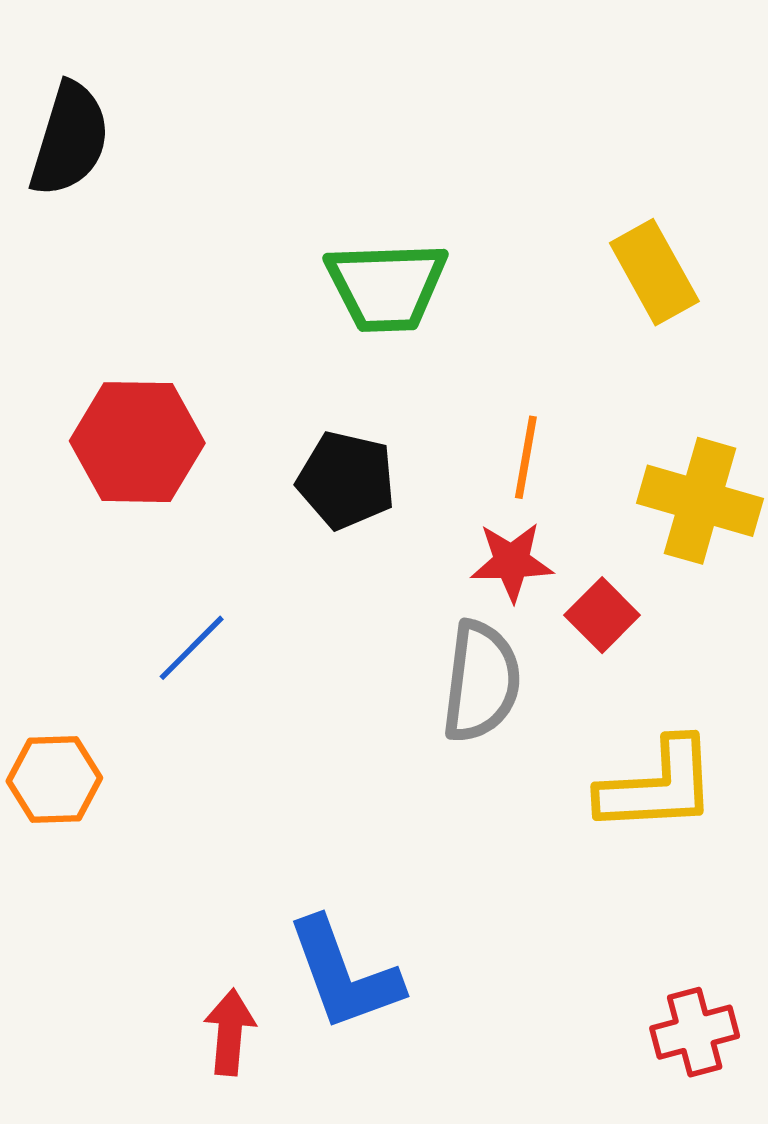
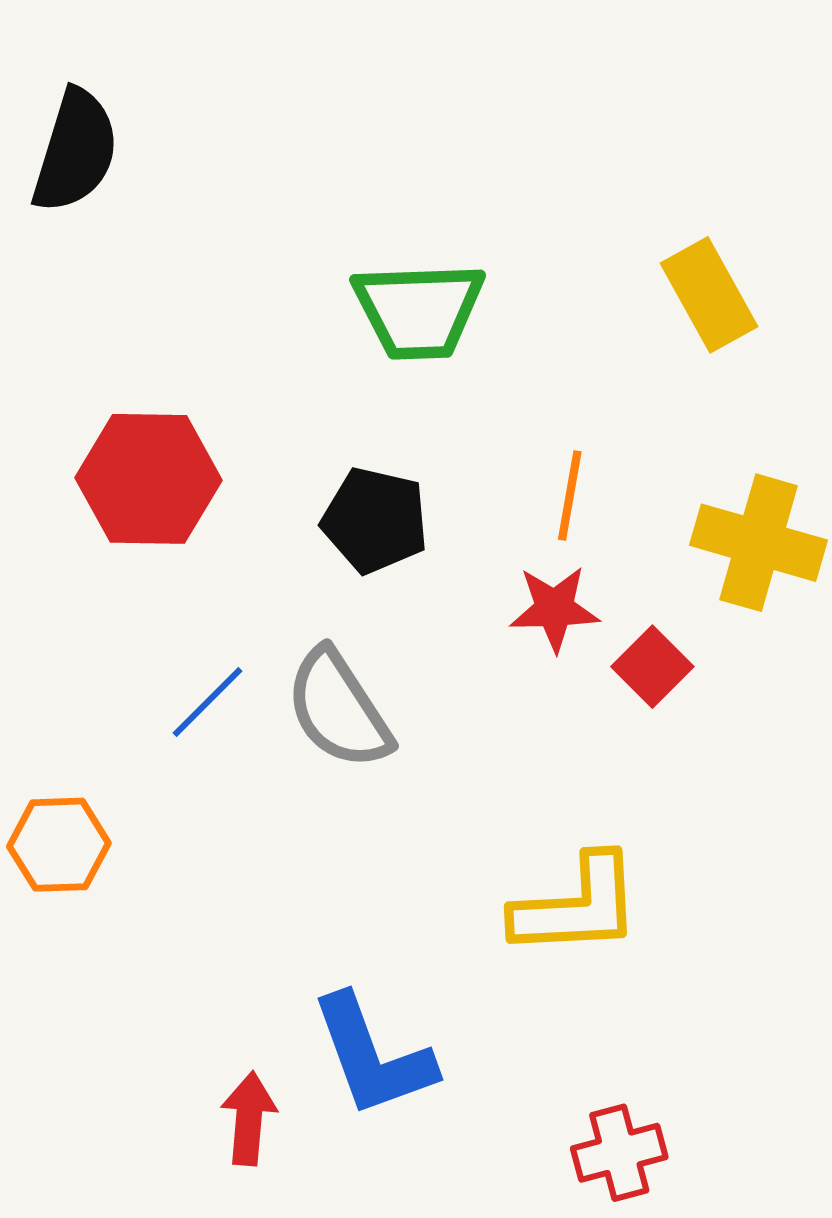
gray semicircle: (481, 682) -> (338, 709), moved, turned 140
yellow L-shape: (658, 786) -> (577, 906), moved
red cross: (695, 1032) -> (619, 1153), moved

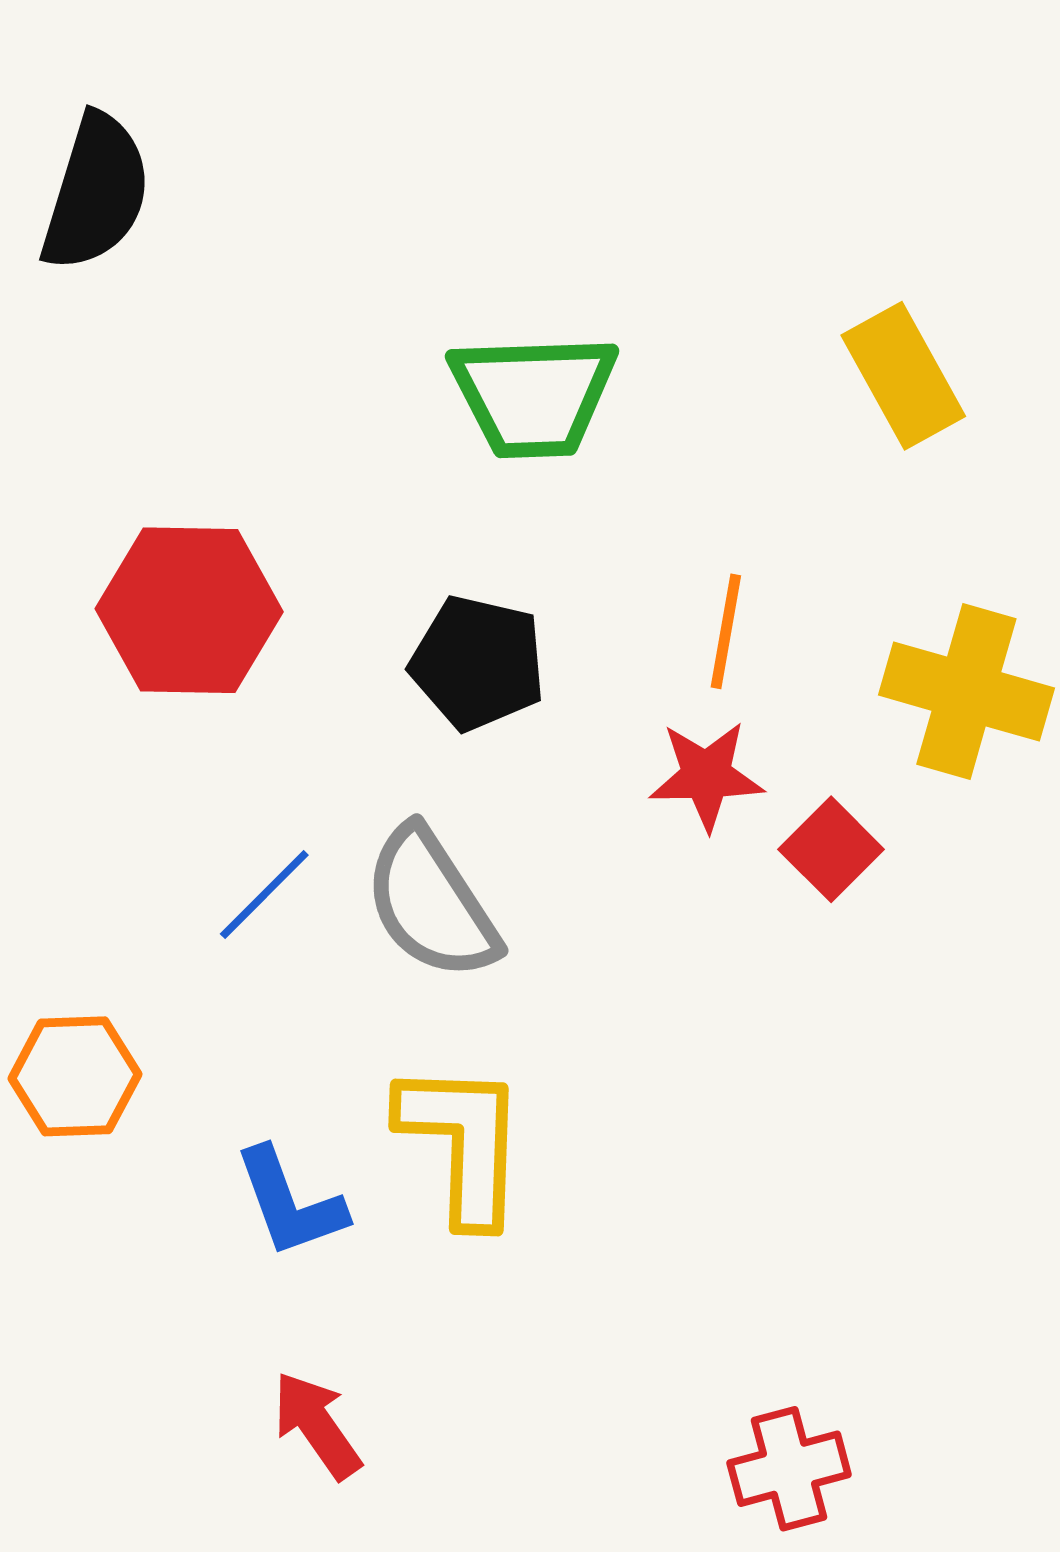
yellow L-shape: (577, 906) -> (463, 1143), moved, turned -85
blue L-shape: (373, 1056) -> (290, 1203), moved, size x0.7
red arrow: (249, 1118) -> (317, 1425), turned -40

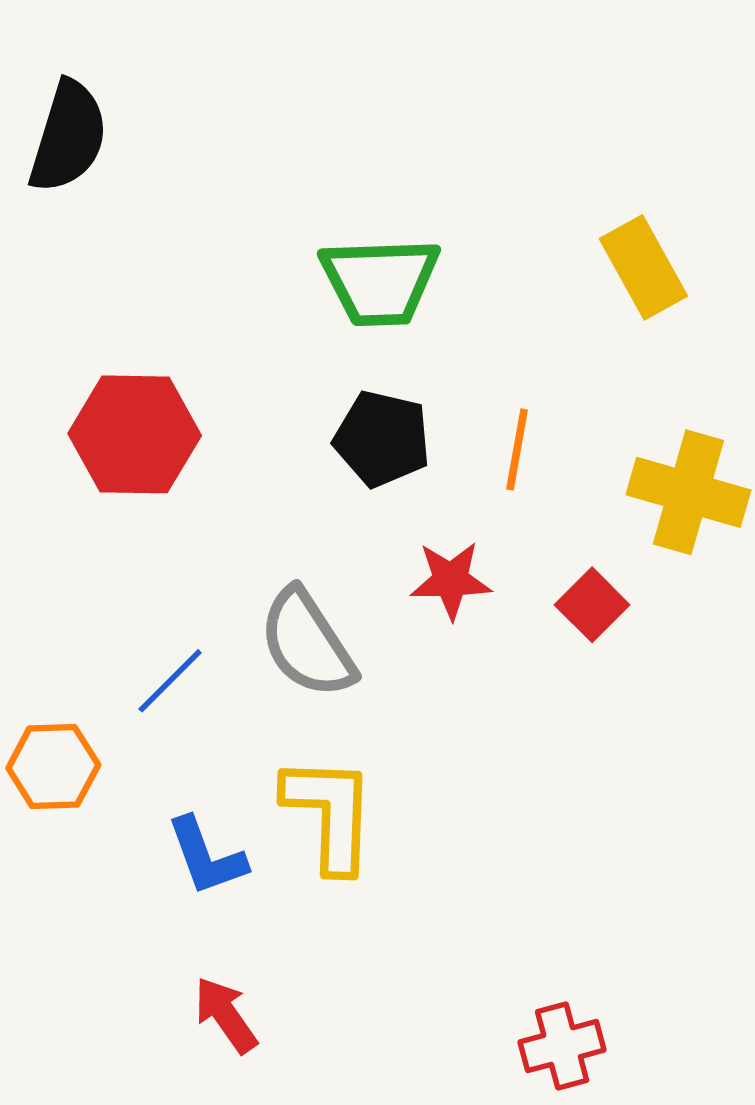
black pentagon: (478, 663) -> (382, 439), moved
red star: (706, 776) -> (451, 580), moved
blue line: (264, 894) -> (170, 681), moved

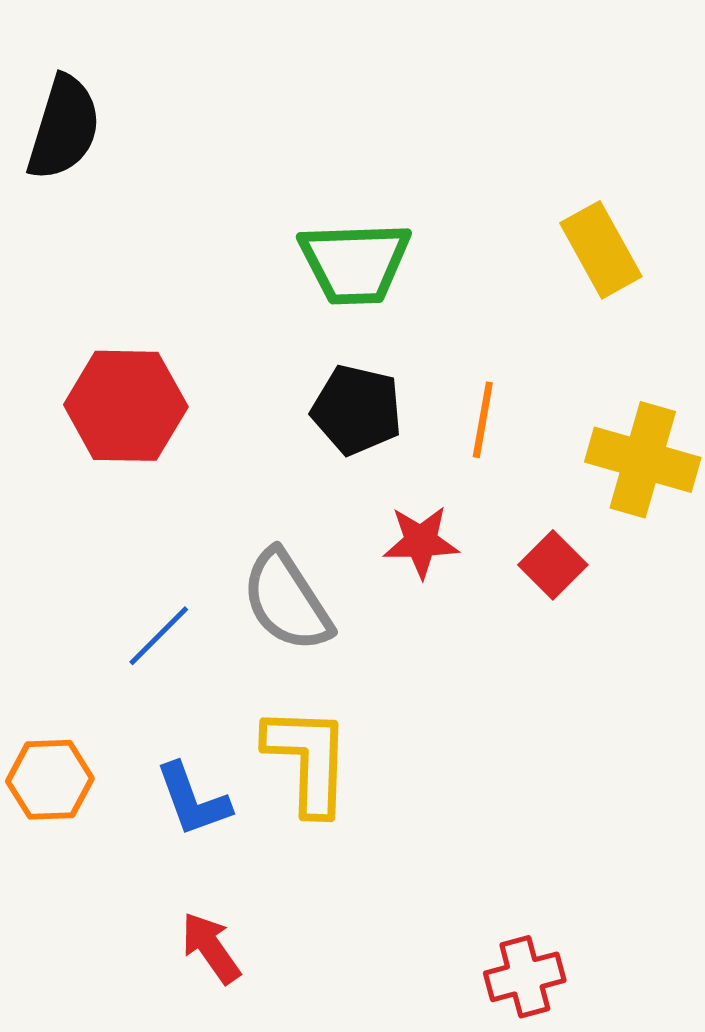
orange hexagon: (53, 766) -> (50, 780), moved

